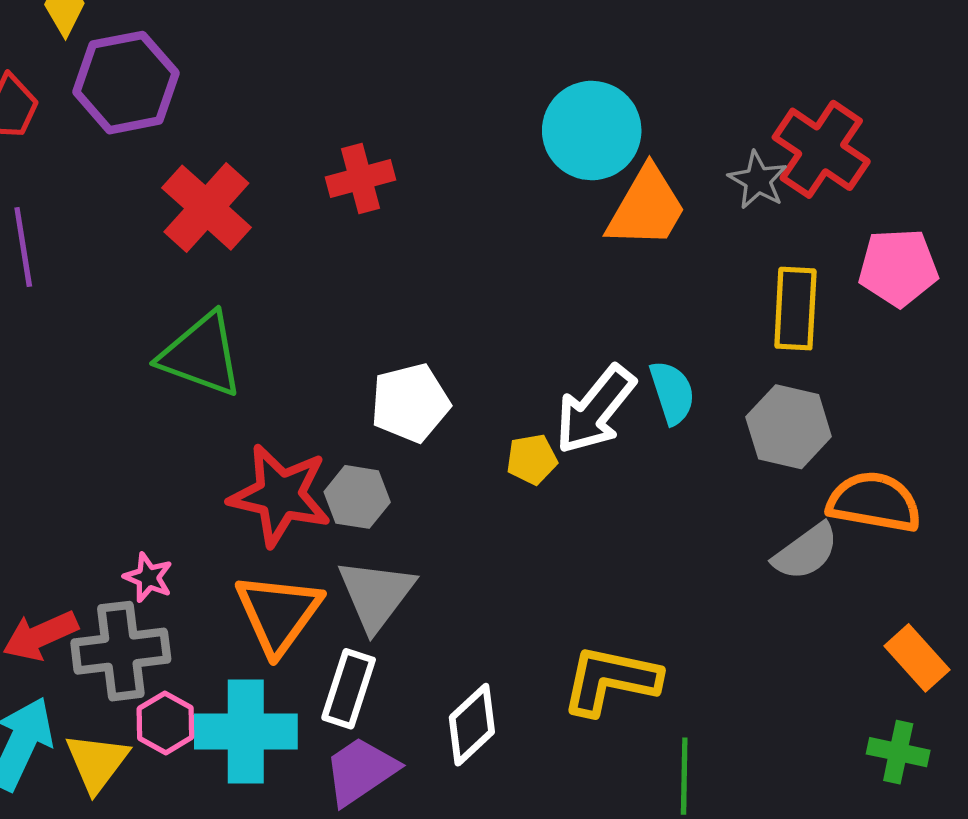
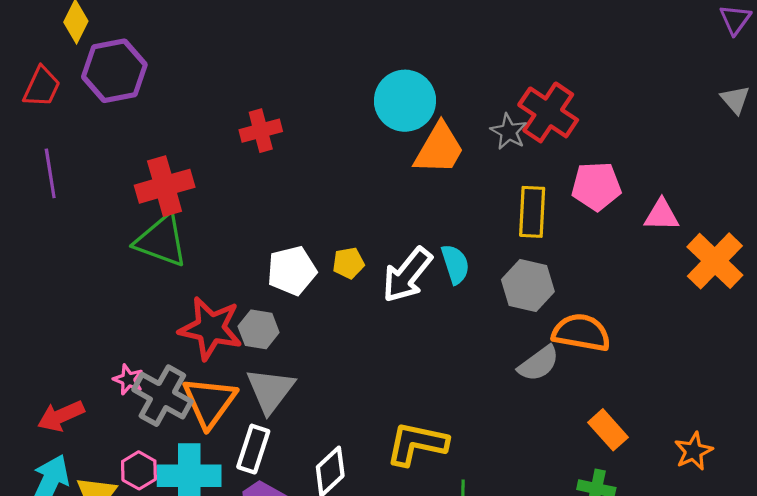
red cross: (206, 208) -> (165, 186), moved, turned 32
yellow pentagon: (532, 459) -> (348, 263), moved
gray cross: (121, 651) -> (162, 396), moved, turned 36

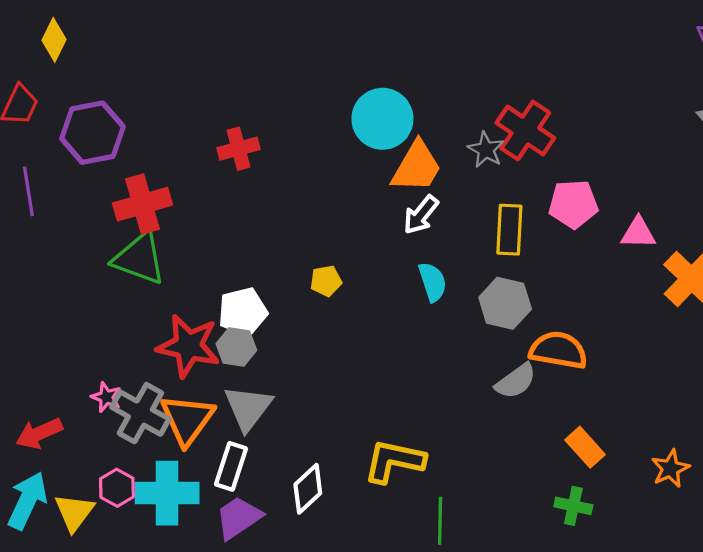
purple hexagon: (114, 71) -> (92, 133), moved
white pentagon: (292, 271) -> (243, 312), moved
white arrow: (407, 275) -> (421, 215), moved, size x0.7

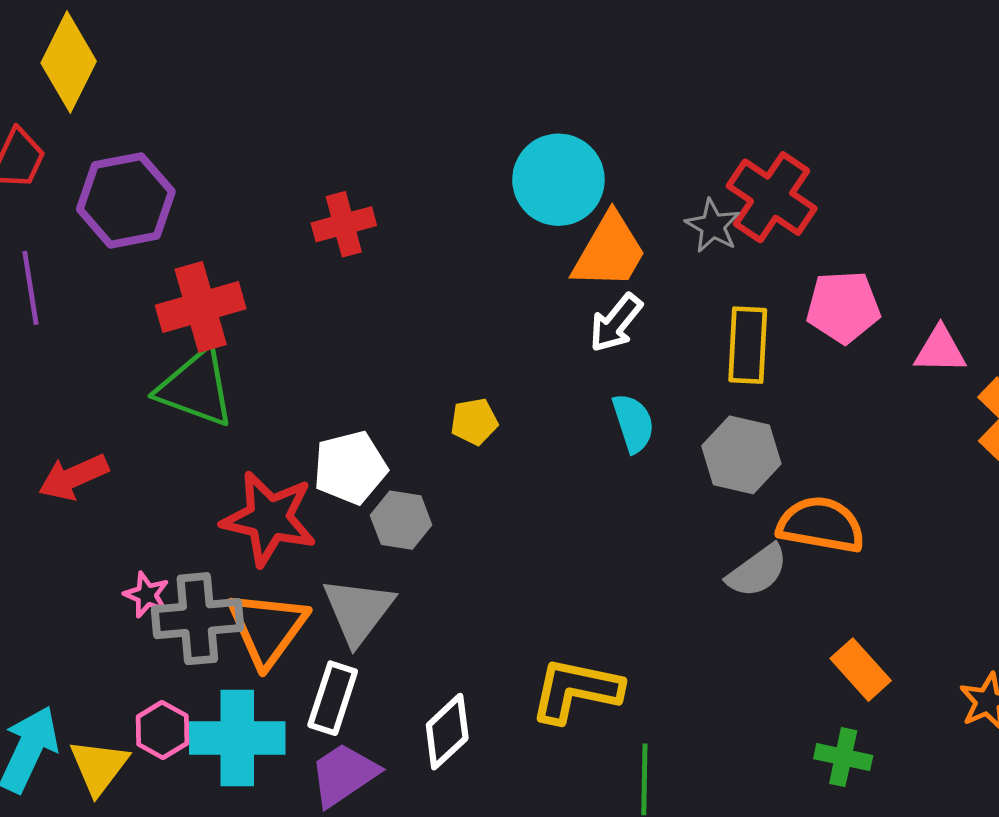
yellow diamond: (54, 40) -> (69, 62), size x1.5
gray hexagon: (236, 347) -> (401, 520), moved
gray cross: (140, 413) -> (197, 619), turned -34
red arrow: (39, 433) -> (73, 477), moved

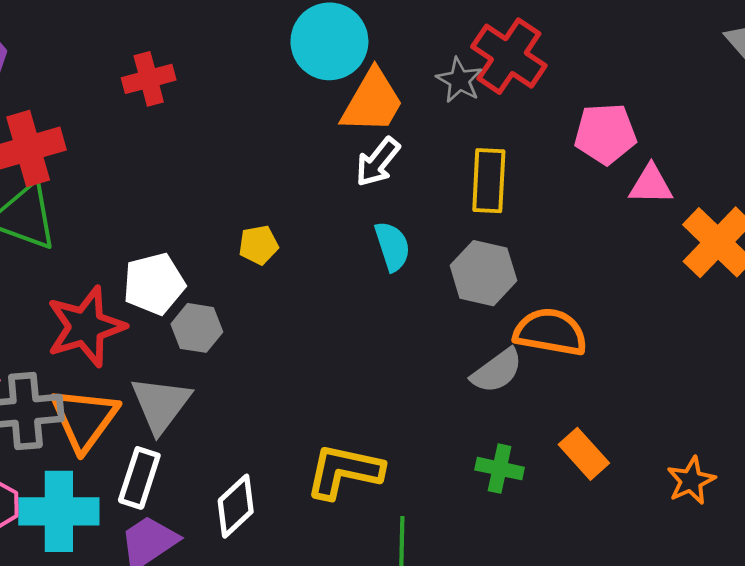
pink pentagon: (843, 307) -> (605, 134), moved
red star: (269, 518) -> (86, 327), turned -30
green cross: (843, 757) -> (500, 469), moved

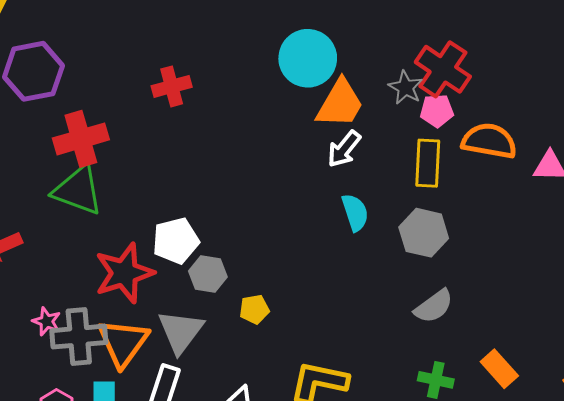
pink pentagon: (605, 134) -> (437, 111), moved, size x0.7
yellow pentagon: (258, 245) -> (254, 309), moved
orange semicircle: (550, 332) -> (489, 141), moved

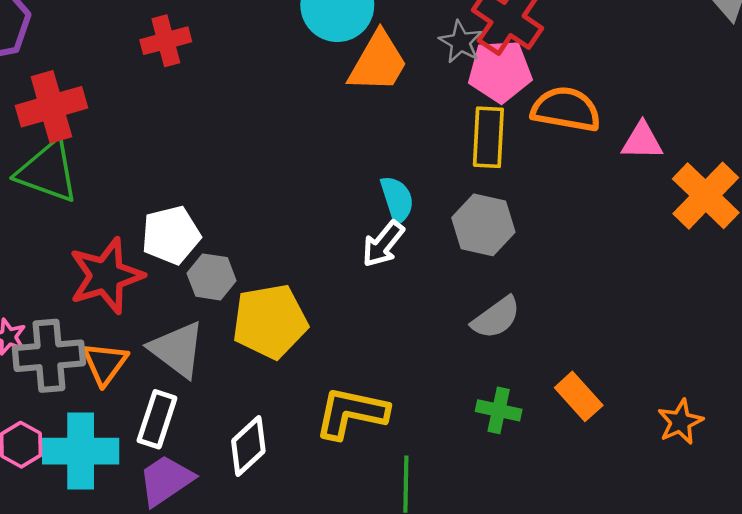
pink pentagon: (437, 111) -> (500, 71), size x1.5
white arrow: (344, 149) -> (383, 244), moved
yellow pentagon: (254, 309) -> (270, 321), size x2.0
gray triangle: (181, 331) -> (177, 349), turned -30
orange triangle: (123, 343) -> (105, 363), size x0.7

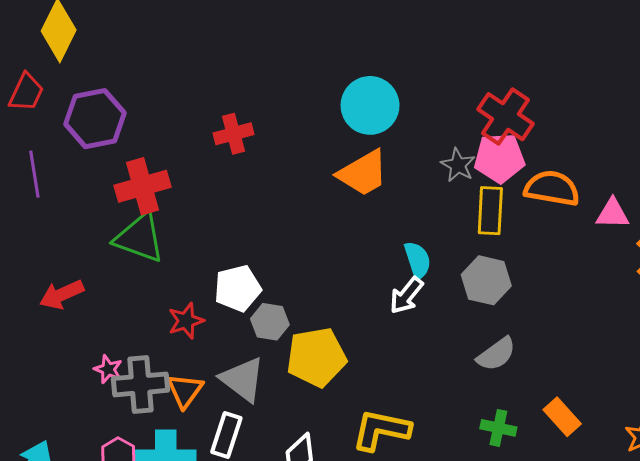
gray star: (461, 42) -> (458, 165), moved
orange trapezoid: (378, 62) -> (363, 173), moved, turned 30
red star: (106, 276) -> (186, 321), size x0.6

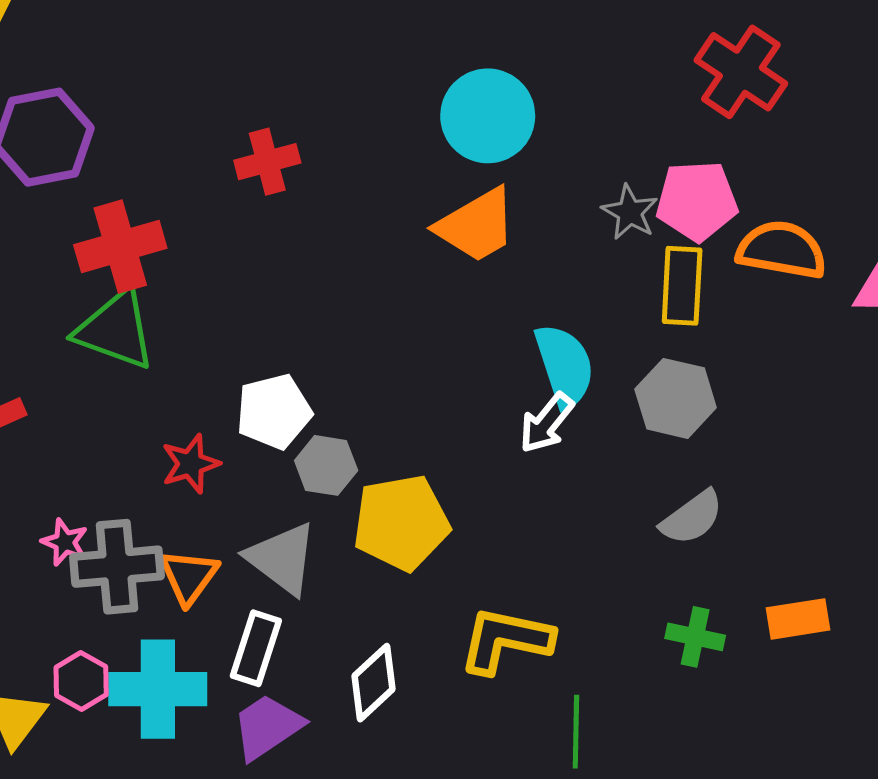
red cross: (505, 117) -> (741, 72), moved
cyan semicircle: (418, 260) -> (564, 366), size x1.4
orange rectangle: (562, 417) -> (798, 619), turned -57

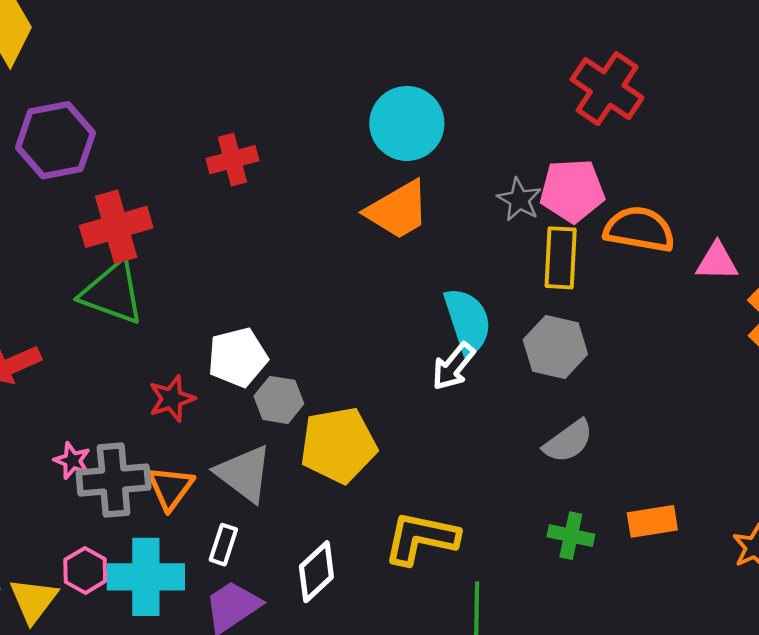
white rectangle: (256, 648) -> (223, 545), size x0.7

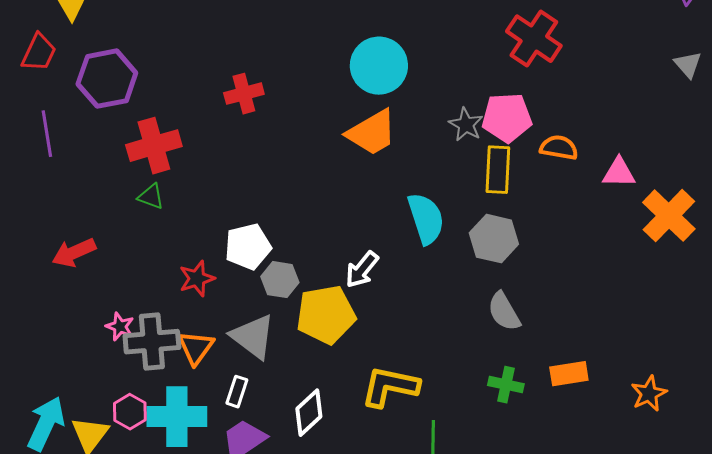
orange semicircle: (639, 229) -> (559, 148), size x0.7
green triangle: (112, 293) -> (151, 197), size x0.5
white arrow: (453, 366) -> (362, 270), moved
gray semicircle: (568, 441) -> (504, 312), turned 96

